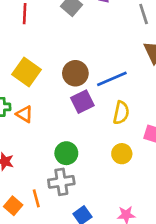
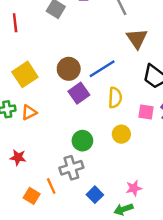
yellow square: (27, 72) -> (25, 74), turned 30
orange triangle: (25, 114) -> (29, 112), turned -49
green circle: (66, 153) -> (82, 141), moved

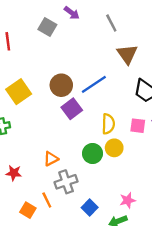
yellow semicircle: (115, 98) -> (108, 124), moved
orange triangle: (29, 112) -> (51, 159), moved
green circle: (82, 141) -> (93, 153), moved

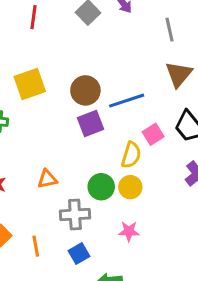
pink square: (138, 126) -> (153, 134), moved, turned 35
gray cross: (66, 182) -> (75, 214), moved
orange line: (47, 200) -> (36, 246), moved
pink star: (128, 200) -> (129, 231), moved

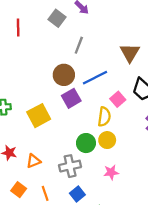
gray line: (169, 30) -> (79, 45), moved, turned 42
yellow square: (30, 84) -> (39, 116), moved
orange triangle: (47, 179) -> (33, 161), moved

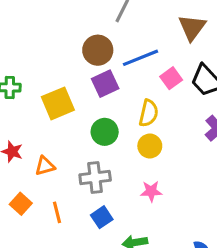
pink square: (118, 99) -> (171, 78), moved
green circle: (86, 143) -> (105, 132), moved

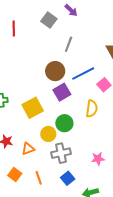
yellow circle: (150, 146) -> (48, 134), moved

